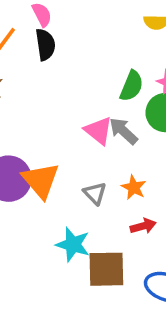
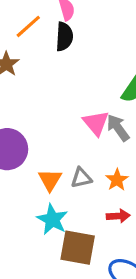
orange triangle: (41, 180) -> (50, 180), moved, size x0.7
gray triangle: (95, 193) -> (81, 178), turned 50

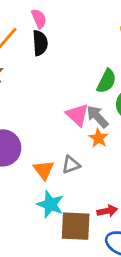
orange star: (117, 180) -> (98, 138), moved
red arrow: (118, 216) -> (107, 211), moved

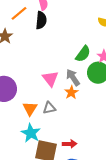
pink triangle: (77, 115) -> (50, 79), moved

